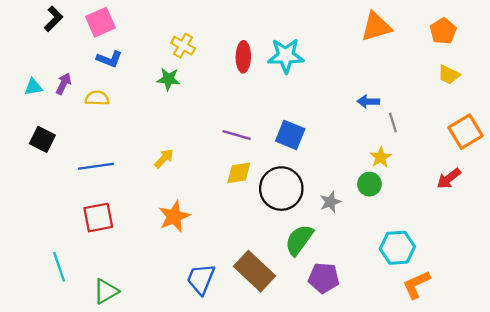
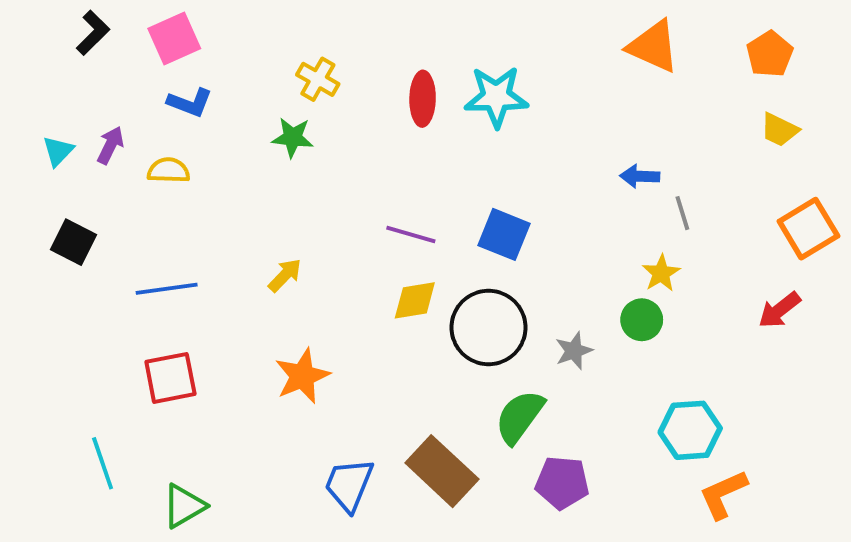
orange triangle: (376, 27) -> (653, 46), turned 40
cyan triangle: (33, 87) -> (58, 151), turned -36

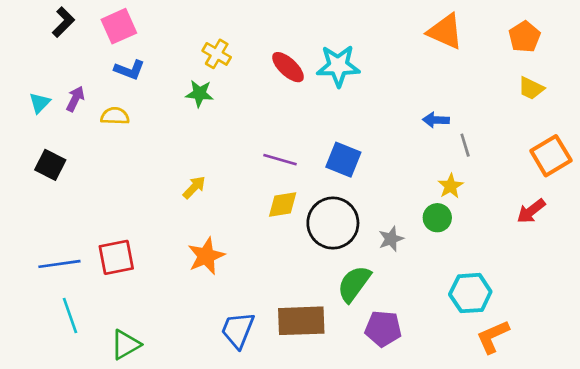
red ellipse: (423, 99) -> (288, 67), turned -48
blue line: (167, 289) -> (59, 264), moved
brown rectangle: (442, 471) -> (301, 321), turned -45

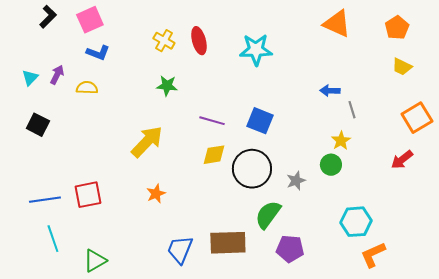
red ellipse: (288, 67) -> (199, 41), moved, turned 32
green star: (199, 94) -> (167, 86), moved
yellow arrow: (194, 187) -> (147, 142), size x1.8
orange star: (206, 256) -> (156, 194), size x0.7

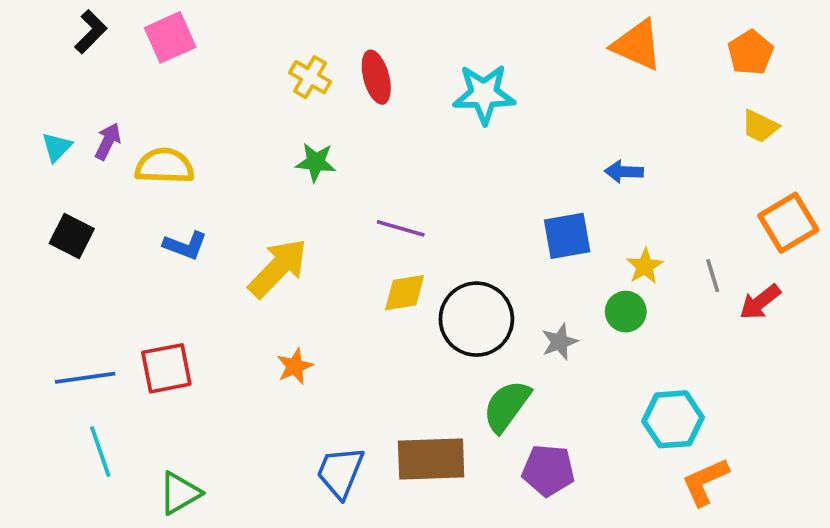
blue L-shape: (98, 53) -> (185, 245), moved
yellow semicircle: (87, 88) -> (164, 166), size x1.4
gray line: (352, 110) -> (713, 276), moved
blue square: (260, 121) -> (567, 236), moved, turned -32

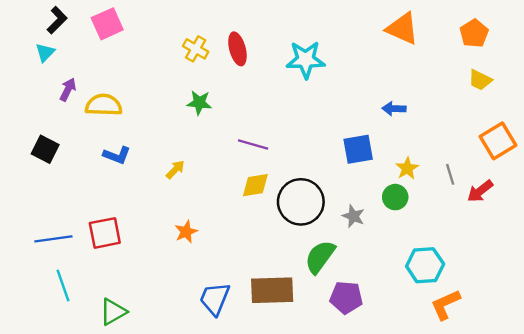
cyan triangle: (57, 147) -> (45, 52), moved
yellow arrow: (278, 268) -> (175, 170), size x0.5
gray star: (560, 342) -> (353, 216), turned -30

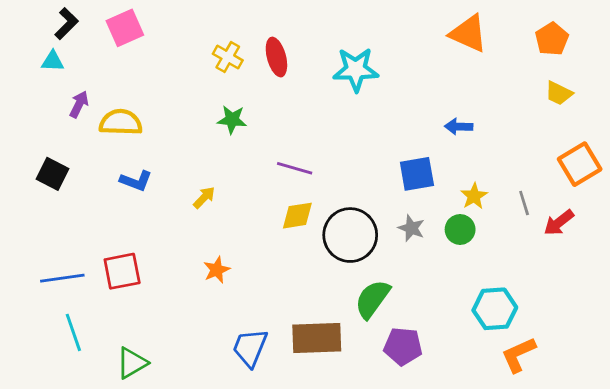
cyan triangle: (45, 52) -> (53, 61), turned 48
gray star: (353, 216) -> (411, 228), moved

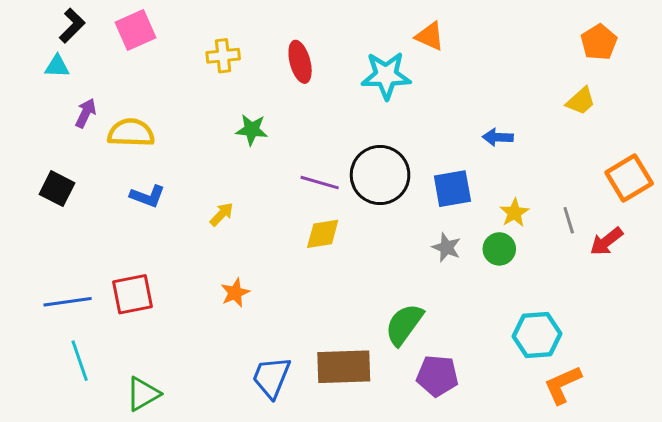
orange triangle: (468, 33) -> (430, 36), moved, size x0.7
yellow cross: (228, 57) -> (223, 56), moved, turned -36
yellow trapezoid: (559, 93) -> (581, 101), moved, turned -68
black circle: (350, 235) -> (380, 175), moved

